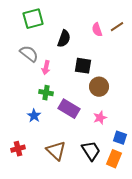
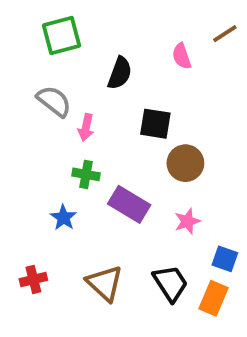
brown line: (117, 27) -> (225, 34), moved

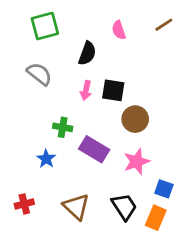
pink semicircle: (182, 56) -> (119, 30), moved
pink arrow: (86, 127) -> (86, 90), moved
pink star: (187, 221) -> (137, 162), size x1.4

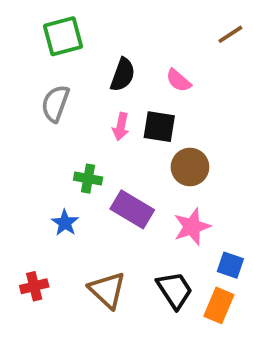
pink semicircle: (119, 30) -> (178, 80), moved, turned -30
gray semicircle: (39, 74) -> (55, 104), turned -108

